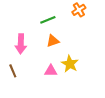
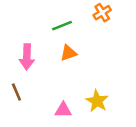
yellow star: (70, 64) -> (97, 101), moved
pink triangle: (51, 71) -> (63, 110), moved

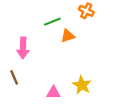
orange cross: (102, 13) -> (86, 11), turned -32
orange triangle: (68, 53) -> (68, 36), moved

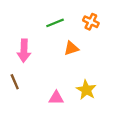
orange cross: (86, 11) -> (91, 22), moved
orange triangle: (68, 36) -> (71, 48), moved

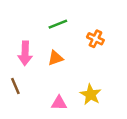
orange cross: (91, 22) -> (95, 39), moved
orange triangle: (71, 48) -> (55, 58), moved

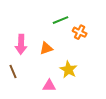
green line: (58, 24) -> (60, 20), moved
yellow star: (91, 95) -> (68, 70), moved

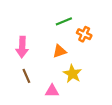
orange triangle: (46, 48) -> (60, 51), moved
brown line: (13, 72) -> (26, 76), moved

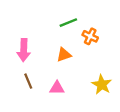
yellow star: (72, 74) -> (102, 85), moved
pink triangle: (52, 91) -> (57, 88), moved

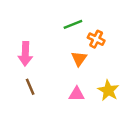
orange triangle: (64, 55) -> (79, 59), moved, turned -35
pink triangle: (57, 88) -> (77, 94), moved

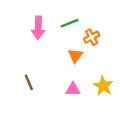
orange cross: (96, 39) -> (92, 37), turned 35
pink arrow: (25, 54) -> (38, 28), moved

